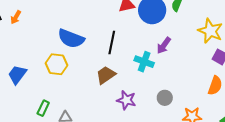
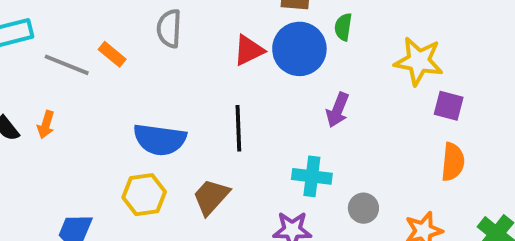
cyan cross: (144, 62) -> (312, 176), moved
brown trapezoid: (106, 75) -> (211, 197), moved

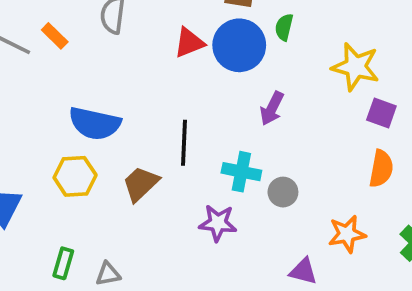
black line: (238, 128) -> (184, 143), moved
gray circle: (363, 208) -> (283, 192), moved

